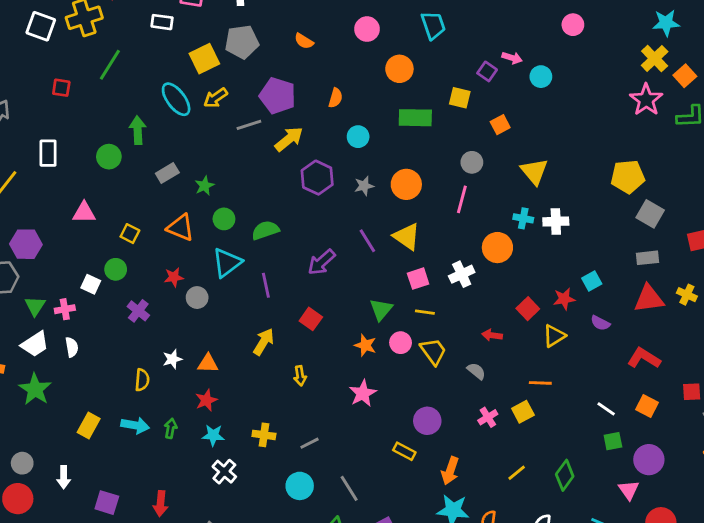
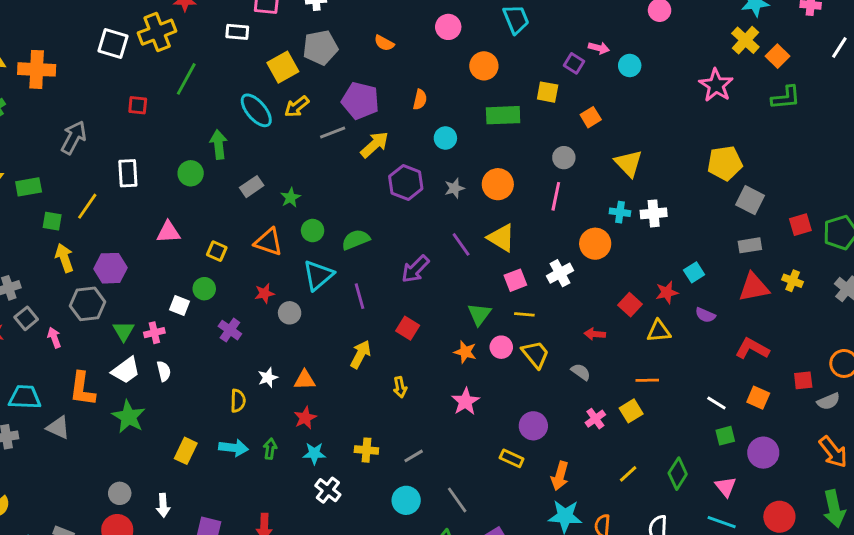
pink star: (646, 100) -> (716, 85), moved
yellow triangle: (554, 336) -> (659, 331), turned 30
pink triangle: (629, 490) -> (726, 487), moved

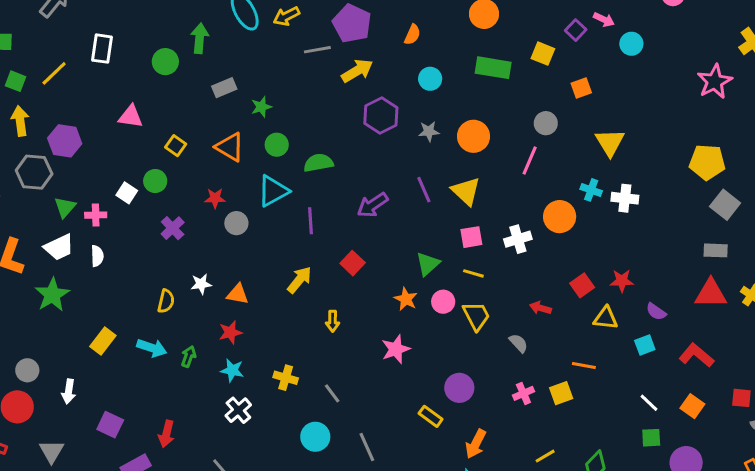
cyan square: (694, 272) -> (645, 345), moved
gray line: (414, 456) -> (332, 393), turned 72

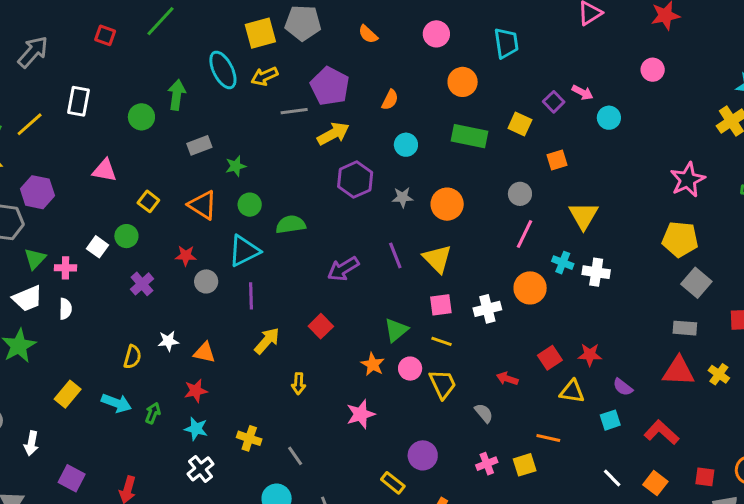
pink star: (715, 82) -> (688, 180), moved
pink line: (530, 161) -> (525, 234), moved
purple line: (310, 221) -> (251, 296), moved

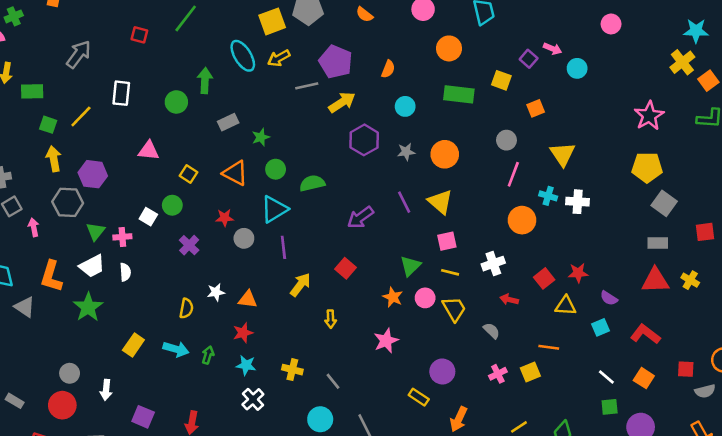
white cross: (487, 309) -> (493, 264), moved

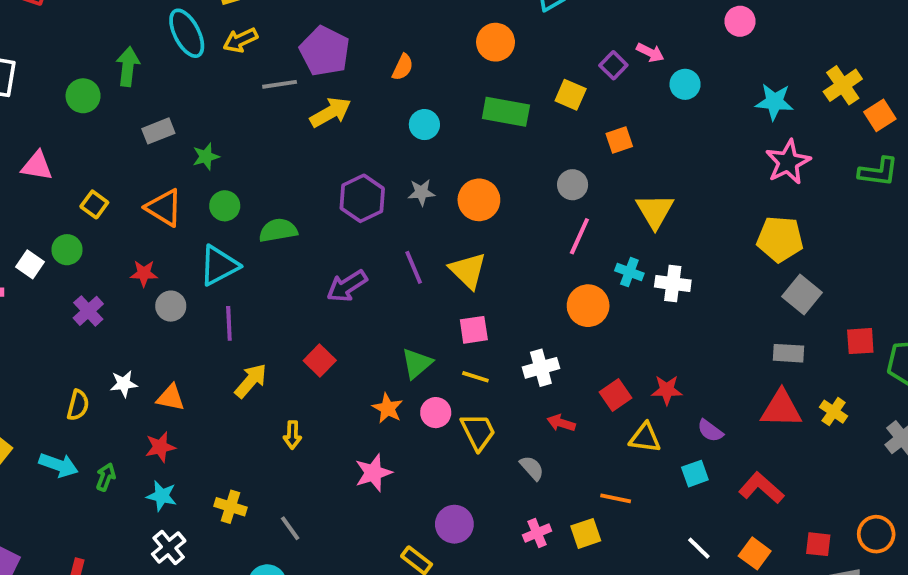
cyan star: (696, 31) -> (774, 102), moved
purple hexagon: (364, 140) -> (362, 198), moved

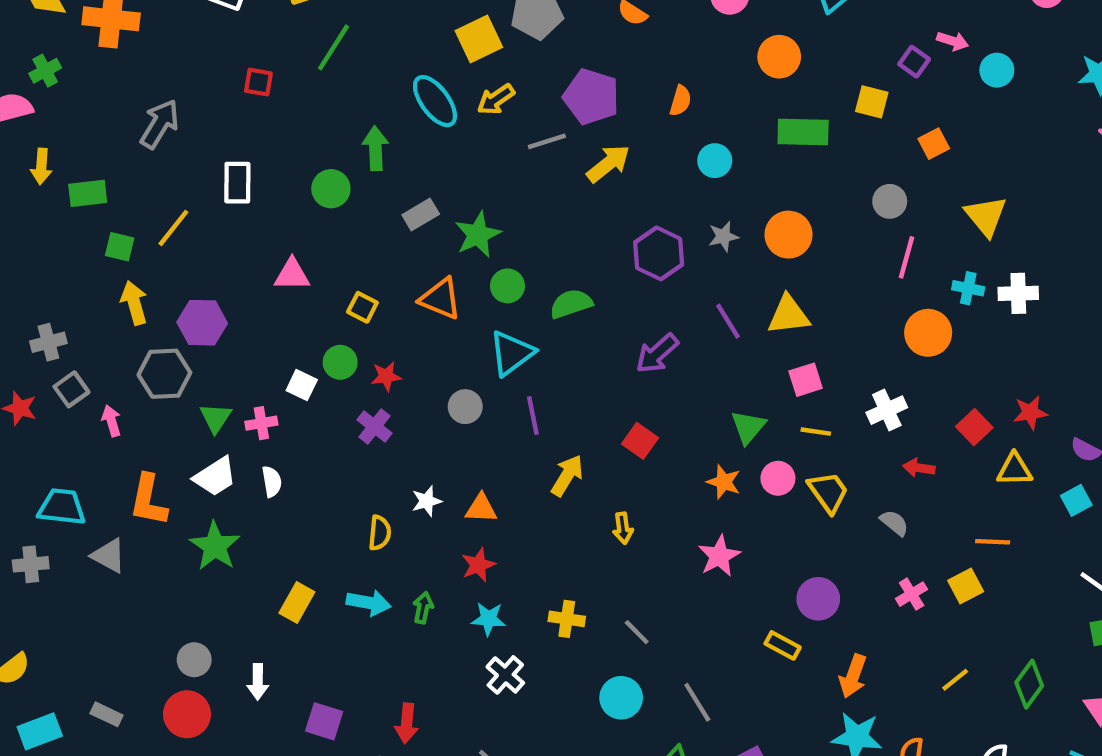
green star: (206, 157) -> (478, 235), size x1.5
yellow triangle: (468, 271) -> (789, 315), turned -42
red star: (144, 273) -> (386, 376), moved

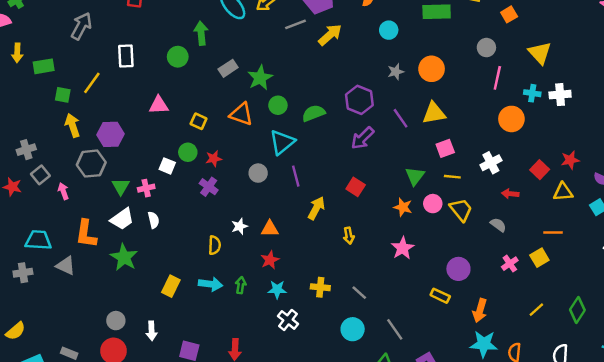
purple hexagon: (659, 253) -> (359, 100), moved

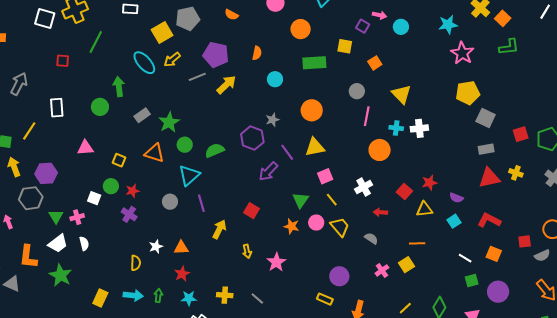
gray star: (396, 72) -> (272, 120), moved
purple arrow: (362, 138) -> (268, 172), moved
yellow line: (452, 177) -> (332, 200), turned 48
pink star: (403, 248) -> (276, 262), moved

